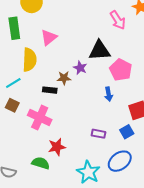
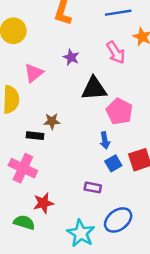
purple star: (80, 68) -> (71, 57), moved
blue square: (127, 132) -> (113, 163), moved

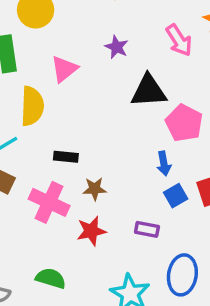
brown star: (52, 121) -> (95, 189), moved
red star: (43, 203) -> (91, 231), moved
blue ellipse: (118, 220) -> (182, 275), turned -44

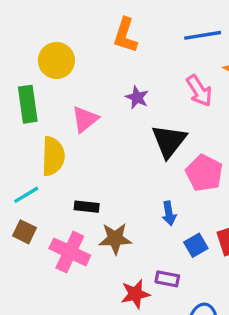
black triangle: (149, 91) -> (169, 141), turned -48
blue arrow: (164, 163) -> (169, 213), moved
brown star: (95, 189) -> (115, 239), size x1.4
red star: (91, 231) -> (135, 294), moved

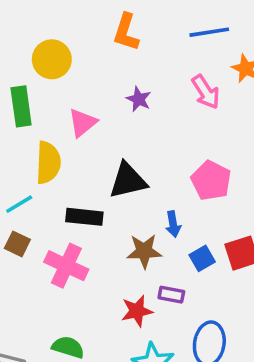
black triangle: (169, 141) -> (128, 181), moved, turned 39
black rectangle: (87, 207) -> (84, 217), size x1.4
brown star: (115, 239) -> (144, 251), moved

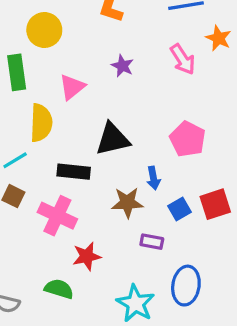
red star: (137, 311) -> (87, 256), moved

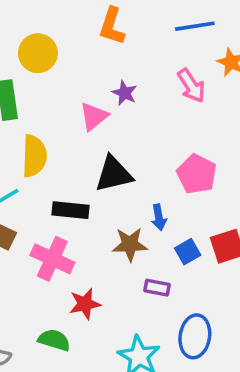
pink triangle: (72, 87) -> (94, 116), moved

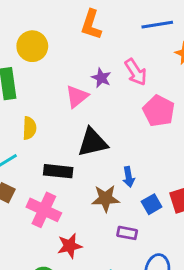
pink arrow: (191, 86) -> (136, 72), moved
yellow semicircle: (34, 156) -> (29, 128), size x0.7
pink pentagon: (197, 174) -> (159, 111), moved

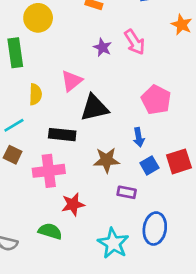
pink triangle: (77, 96) -> (72, 81), moved
pink pentagon: (159, 111) -> (156, 100), moved
blue arrow: (129, 177) -> (139, 137), moved
pink cross: (44, 210) -> (49, 171), turned -32

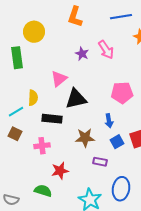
yellow semicircle: (35, 94) -> (33, 98), moved
pink pentagon: (156, 100) -> (122, 93), turned -30
pink cross: (49, 171) -> (42, 146), size x0.7

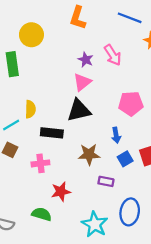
blue line: (121, 17) -> (130, 18), turned 30
pink triangle: (59, 79) -> (82, 82), moved

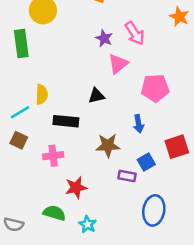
pink triangle: (82, 82) -> (118, 64), moved
black triangle: (79, 110) -> (96, 96), size x0.6
blue square: (125, 159) -> (146, 162), moved
cyan star: (95, 224) -> (88, 224), moved, size x0.6

